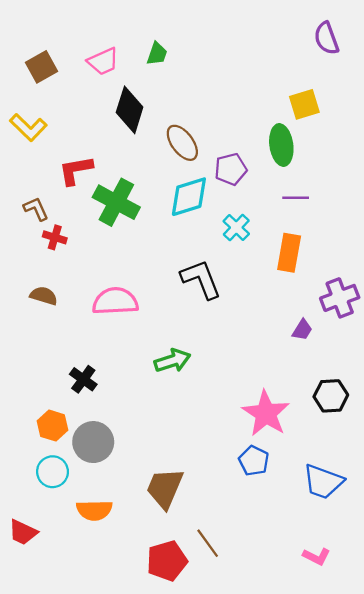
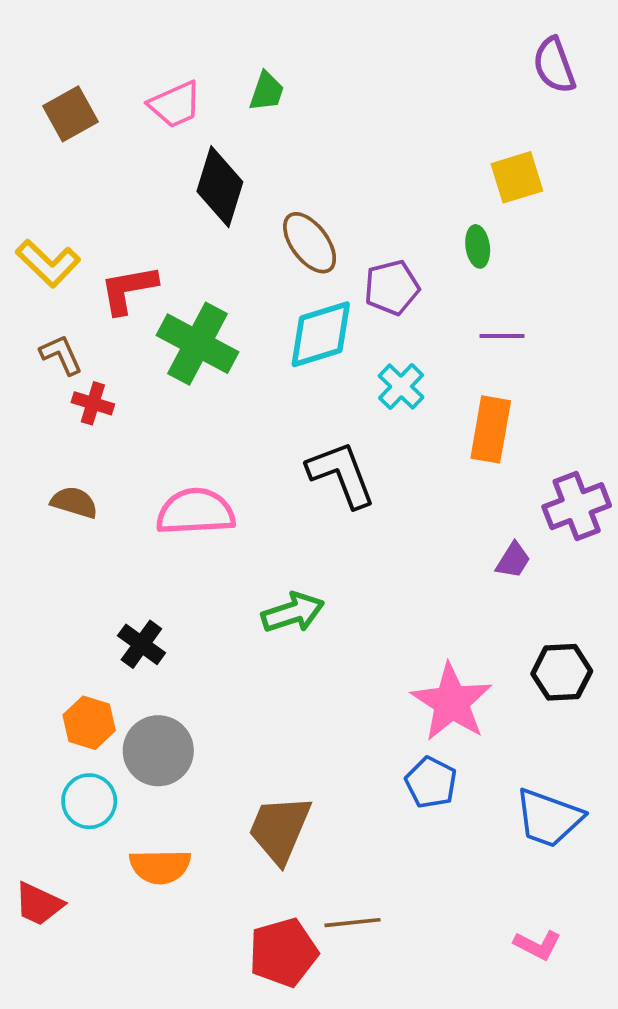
yellow L-shape: (28, 127) -> (48, 263), moved
green ellipse: (281, 145) -> (478, 246), size x0.6
brown line: (208, 543) -> (353, 923), turned -60

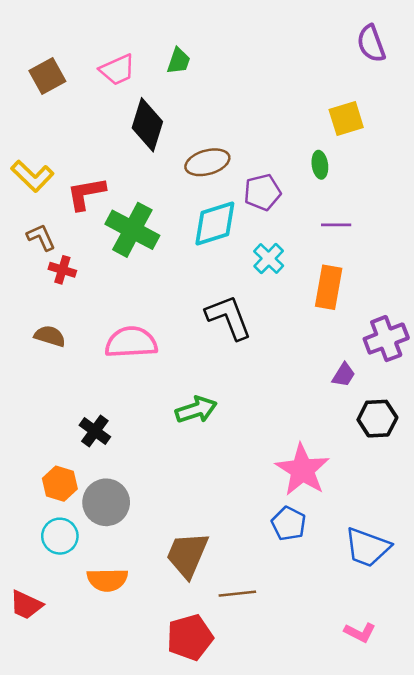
brown ellipse: (310, 243) -> (207, 162), turned -69
black hexagon: (562, 672) -> (377, 419), moved
brown line: (353, 923) -> (237, 594), moved

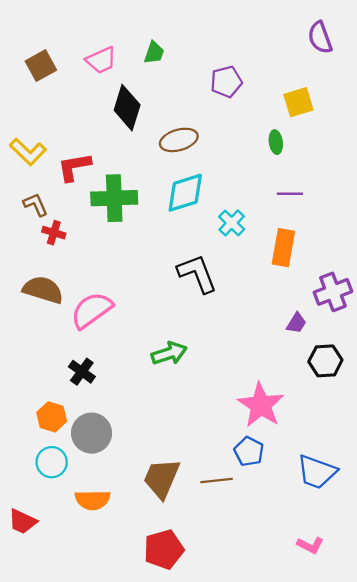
purple pentagon: (262, 192) -> (226, 82), moved
green cross: (132, 230) -> (114, 198), turned -30
brown semicircle: (50, 336) -> (43, 290), size x1.5
pink semicircle: (131, 342) -> (92, 310), moved, turned -33
brown line: (237, 594) -> (217, 481), moved

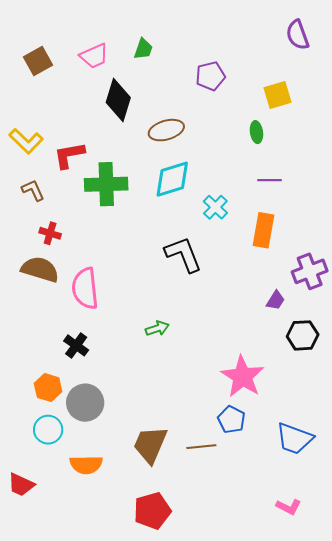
red cross: (54, 233) -> (50, 233), moved
pink semicircle: (92, 310) -> (85, 288), turned -60
green arrow: (169, 353) -> (157, 328), size x0.7

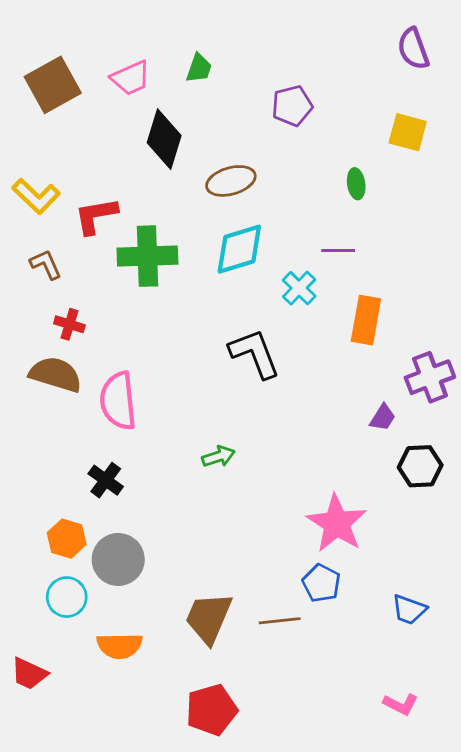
brown square: (38, 61) -> (53, 85), size x1.4
yellow square: (278, 95) -> (408, 132), moved, turned 32
purple line: (269, 180) -> (338, 251), moved
blue trapezoid: (295, 439) -> (409, 610), size x0.7

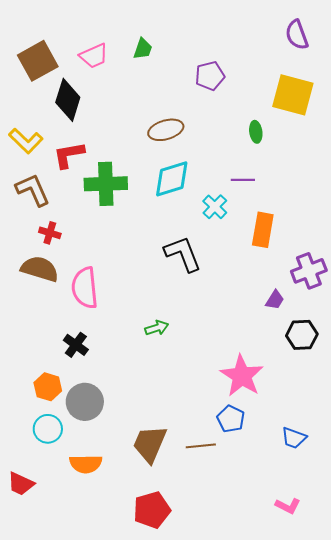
yellow square: (408, 132) -> (293, 95), size x1.5
black diamond: (164, 139) -> (68, 100), moved
brown L-shape: (46, 264) -> (33, 190), size x1.5

